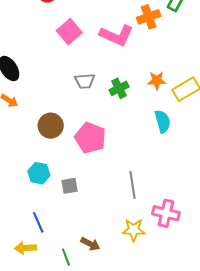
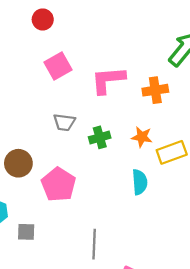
orange cross: (149, 17) -> (155, 90), moved
pink L-shape: (117, 35) -> (108, 80), turned 140

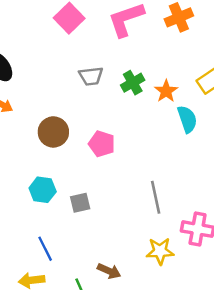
orange star: (142, 137) -> (166, 91), moved, turned -30
pink pentagon: (58, 185) -> (102, 144), size x0.7

